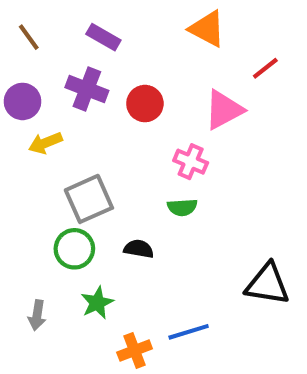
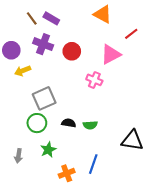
brown line: (29, 37) -> (32, 18), moved
green semicircle: (182, 207) -> (90, 125), moved
blue line: (189, 332) -> (93, 164), turned -54

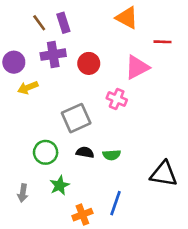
purple rectangle: (51, 18) -> (63, 23), turned 42
red line: (131, 34) -> (162, 42), turned 40
purple cross: (43, 44) -> (53, 55), turned -30
gray square: (44, 98) -> (76, 118), moved

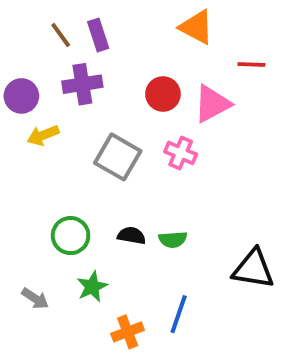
red circle: (89, 63) -> (163, 94), moved
gray square: (76, 118) -> (118, 157), moved, turned -36
gray arrow: (23, 193) -> (35, 298), turned -66

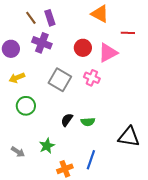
purple cross: (82, 84) -> (42, 43), turned 30
yellow arrow: (43, 135) -> (17, 78), moved
green circle: (71, 236) -> (26, 106), moved
black semicircle: (132, 236) -> (67, 120), turned -64

